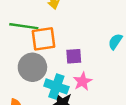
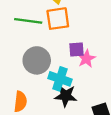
orange square: (43, 39) -> (58, 19), moved
pink star: (83, 81) -> (86, 59), moved

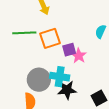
orange square: (58, 19) -> (50, 38), moved
gray circle: (37, 60) -> (39, 80), moved

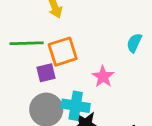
purple square: (69, 50) -> (46, 73), moved

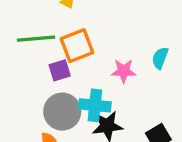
cyan semicircle: (134, 43) -> (160, 58), moved
pink star: (103, 77) -> (124, 71), turned -30

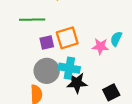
orange square: (77, 46) -> (67, 38), moved
pink star: (124, 71) -> (100, 46), moved

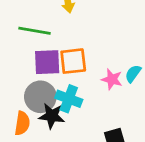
purple square: (47, 43) -> (47, 62), size x1.5
black star: (77, 83) -> (52, 116), moved

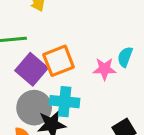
purple square: (47, 62) -> (31, 69), turned -32

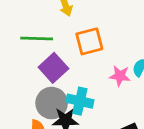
orange square: (59, 61) -> (89, 41), moved

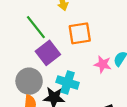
green line: (37, 39) -> (36, 27), turned 45
gray circle: (52, 103) -> (29, 81), moved

